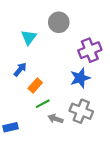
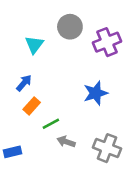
purple cross: (90, 50) -> (107, 42), moved
orange rectangle: (35, 85) -> (32, 106), moved
gray cross: (81, 111) -> (107, 148), moved

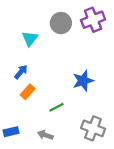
purple cross: (107, 42) -> (93, 20), moved
green line: (51, 124) -> (56, 107), moved
gray arrow: (66, 142) -> (45, 135), moved

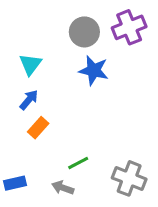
cyan triangle: (30, 39) -> (30, 64), moved
blue star: (83, 81) -> (94, 70), moved, turned 30
green line: (56, 107) -> (78, 163), moved

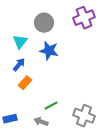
gray circle: (84, 32) -> (44, 23), moved
blue star: (94, 70) -> (49, 51), moved

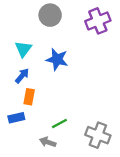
gray circle: (44, 23) -> (50, 15), moved
orange rectangle: (25, 83) -> (29, 97), turned -32
blue rectangle: (10, 119) -> (16, 118), moved

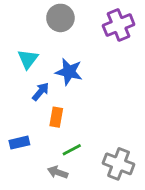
blue arrow: (22, 76) -> (41, 92), moved
orange rectangle: (29, 97) -> (56, 117), moved

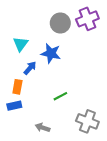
gray circle: (60, 18) -> (60, 23), moved
orange rectangle: (56, 117) -> (17, 87), moved
green line: (72, 150) -> (60, 96), moved

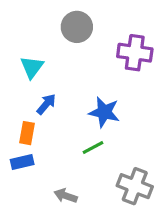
purple cross: (87, 19) -> (135, 53), moved, turned 30
gray circle: (60, 23) -> (77, 27), moved
blue star: (51, 53) -> (104, 112), moved

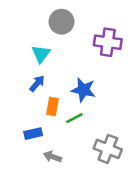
cyan triangle: (32, 67) -> (41, 54), moved
orange rectangle: (27, 133) -> (53, 107), moved
blue rectangle: (22, 162) -> (33, 134), moved

